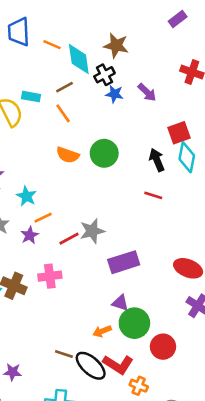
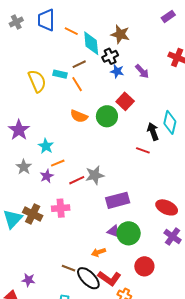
cyan rectangle: (31, 97) -> (60, 74), moved
red square: (179, 133) -> (125, 101), moved, turned -30
black arrow: (157, 160) -> (153, 131), moved
green circle: (134, 323) -> (129, 233), moved

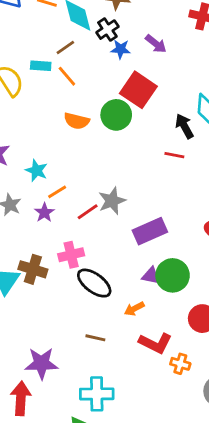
red square: (125, 101) -> (138, 90), size x1.4
black ellipse: (88, 278) -> (94, 283), moved
purple star: (28, 280) -> (41, 363), size x1.6

